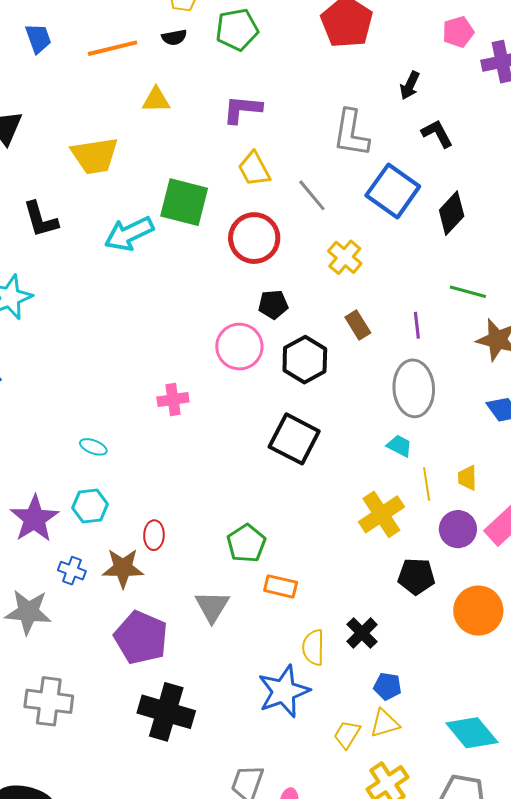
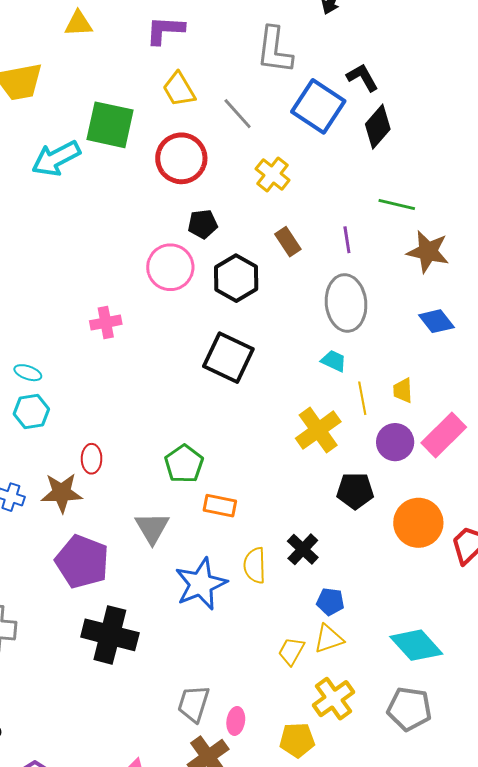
black L-shape: (437, 134) -> (362, 77), moved
cyan hexagon: (90, 506) -> (31, 412), moved
blue star: (284, 691) -> (201, 584), moved

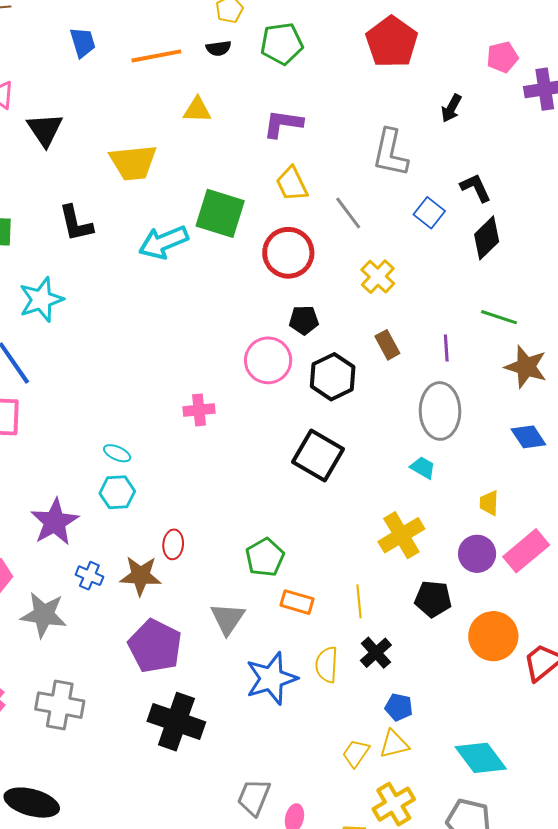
blue square: (318, 106) -> (429, 213), size x0.6
yellow line: (362, 398) -> (359, 601), moved

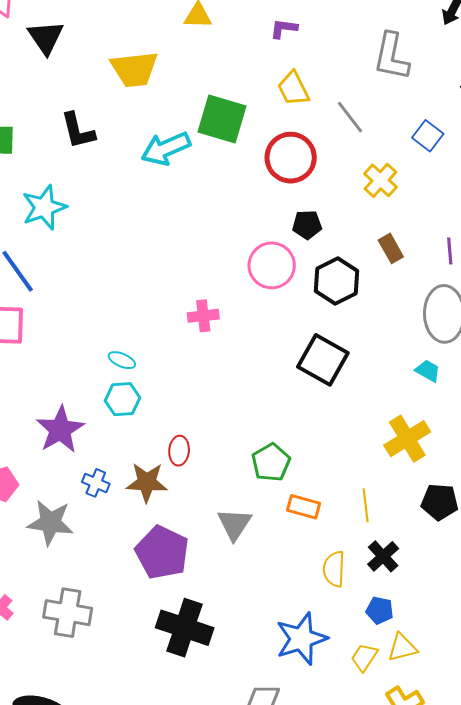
purple L-shape: (283, 124) -> (284, 29), size x0.7
blue square: (429, 213) -> (428, 136), moved
blue star: (271, 679) -> (301, 639), moved
blue pentagon: (399, 707) -> (380, 610), moved

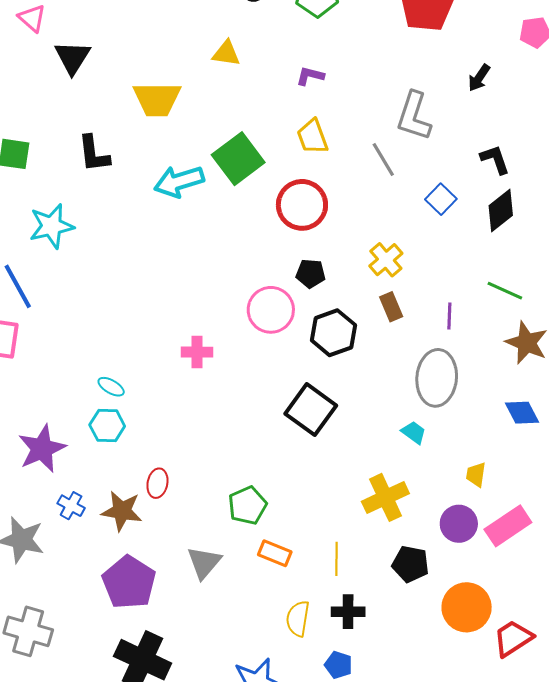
gray line: (350, 117) -> (383, 160), moved
green square: (222, 119) -> (238, 159), turned 30
yellow cross: (380, 180) -> (386, 260), moved
black cross: (383, 556) -> (348, 612), turned 36

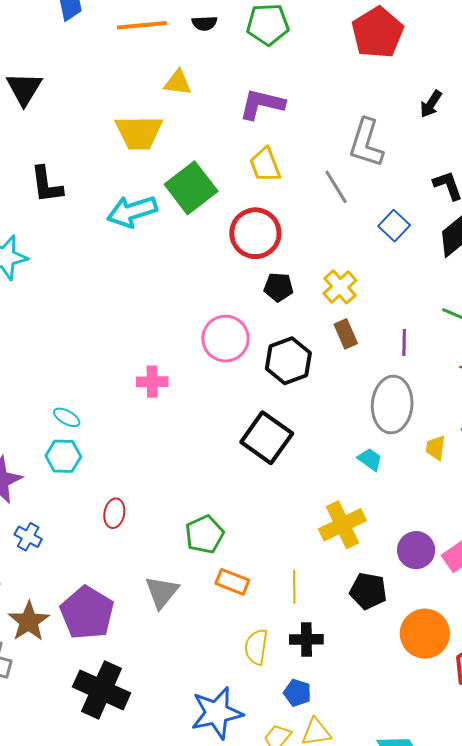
purple L-shape: (310, 76) -> (262, 104), size x1.6
yellow trapezoid: (157, 99) -> (139, 133), moved
black pentagon: (311, 273) -> (279, 287), moved
yellow trapezoid: (476, 474) -> (436, 448), moved
brown star: (122, 511) -> (29, 621), moved, turned 30

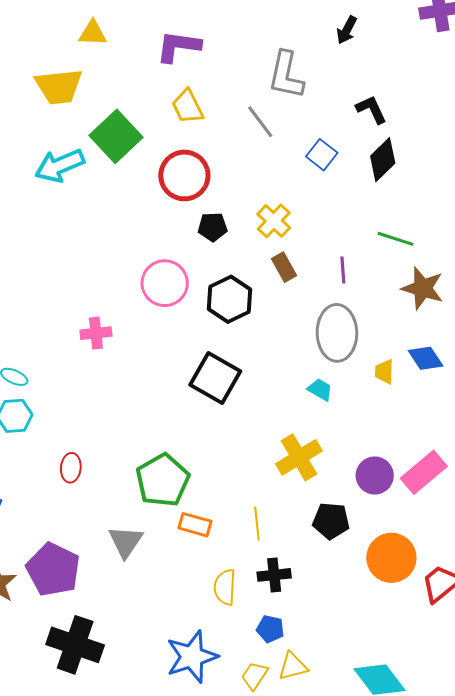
green pentagon: (205, 534) -> (163, 480), size x1.4

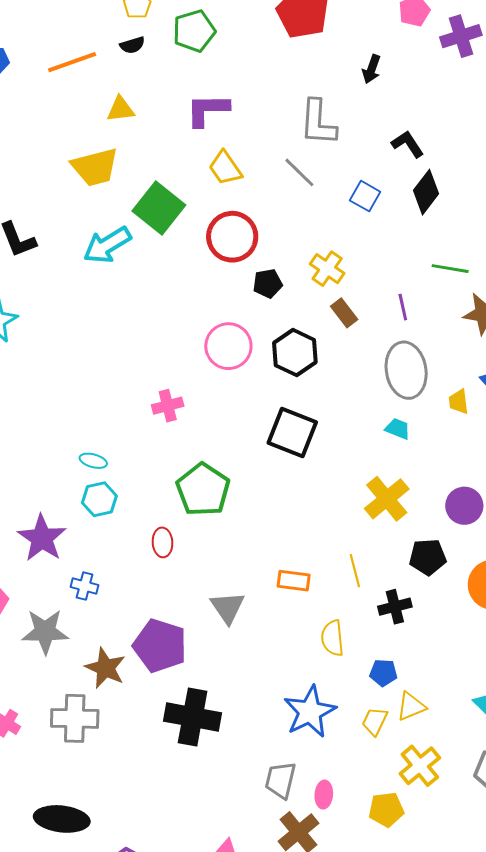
green pentagon: (163, 480) -> (203, 490), moved
black cross: (274, 575) -> (395, 607), moved

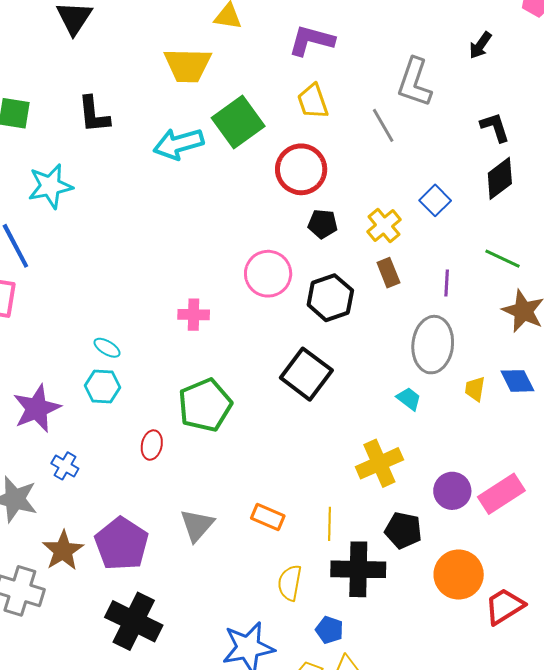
blue square: (365, 196) -> (435, 200), moved
black cross: (395, 607) -> (358, 569), size x1.6

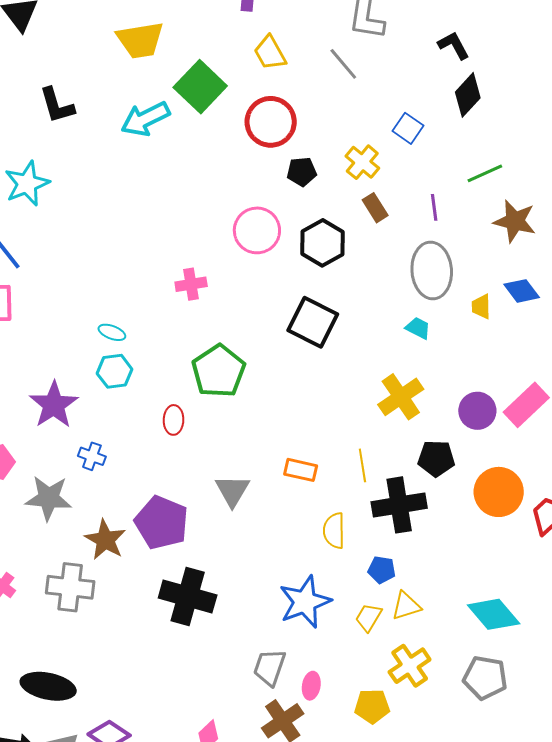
green line: (503, 259) -> (485, 173), turned -39

